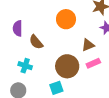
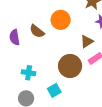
brown semicircle: (36, 42) -> (37, 31), moved
cyan square: (56, 88) -> (54, 90), moved

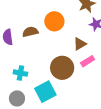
brown semicircle: (37, 31) -> (30, 32), turned 126
cyan square: (54, 90) -> (45, 92), size x1.5

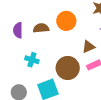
cyan cross: (20, 73) -> (32, 60), moved

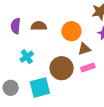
orange circle: (66, 21) -> (71, 31), moved
cyan cross: (32, 60) -> (27, 57), turned 32

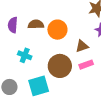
orange circle: (71, 31) -> (57, 30), moved
cyan cross: (27, 57) -> (25, 55), turned -32

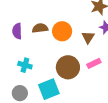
brown triangle: (82, 46) -> (88, 37), moved, turned -32
cyan cross: (25, 55) -> (25, 65), moved

